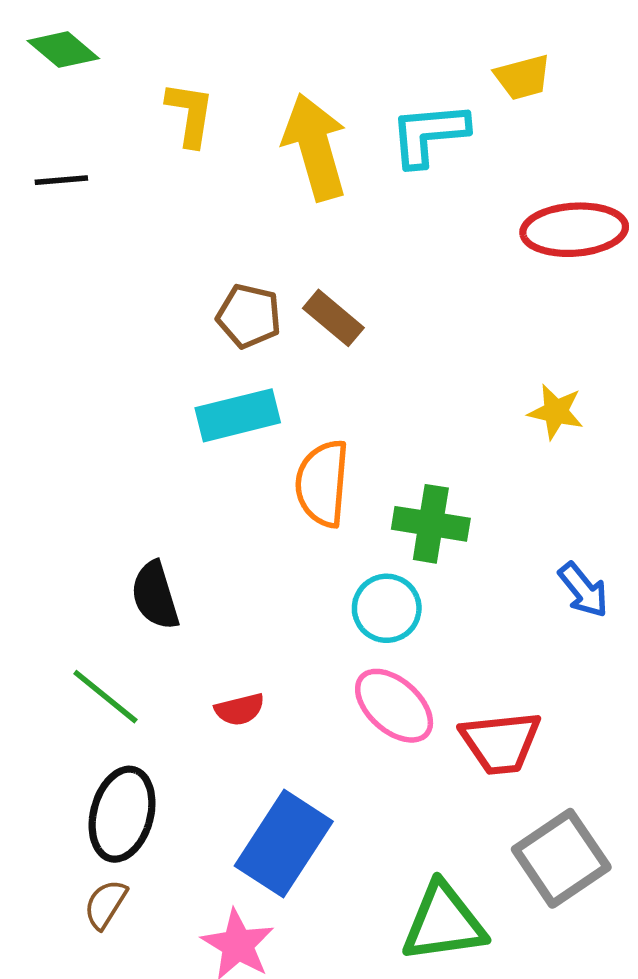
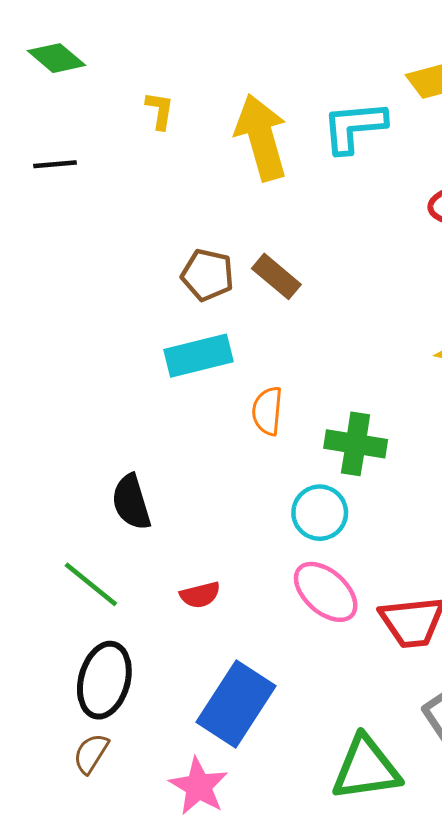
yellow L-shape: (190, 114) -> (160, 110), size x0.7
orange semicircle: (322, 483) -> (267, 411), size x0.7

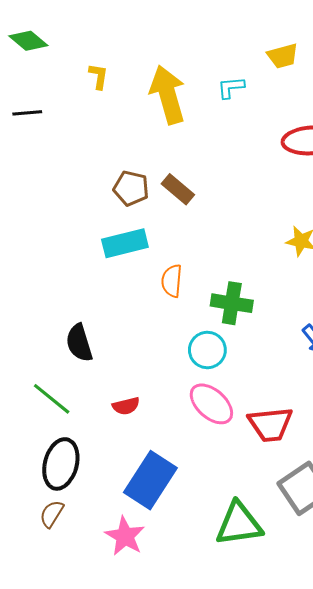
cyan L-shape: (354, 127) -> (231, 87), size x0.6

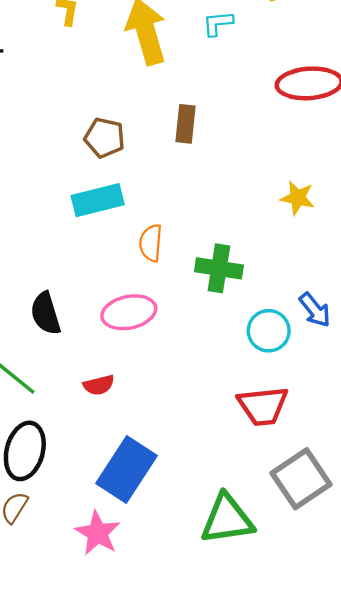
brown rectangle: (178, 189) -> (185, 124), moved, turned 56
cyan circle: (207, 350) -> (269, 331), moved
pink ellipse: (211, 404) -> (129, 312), moved, turned -54

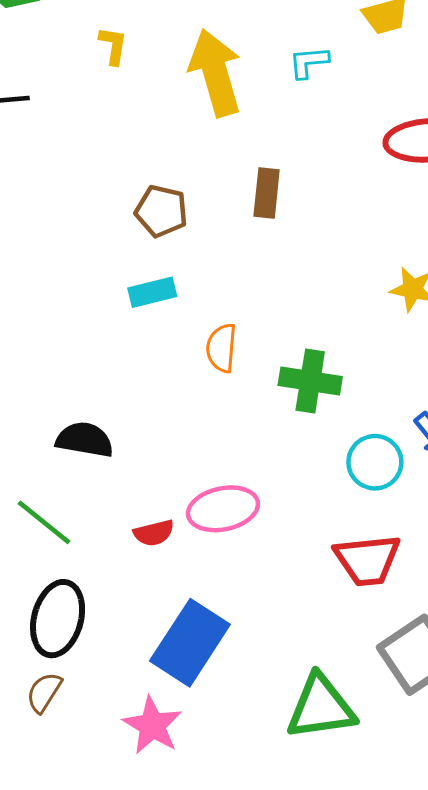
cyan rectangle: (98, 200) -> (152, 292), size x0.7
pink ellipse: (129, 312) -> (223, 509), moved
black semicircle: (46, 313) -> (85, 440), turned 117

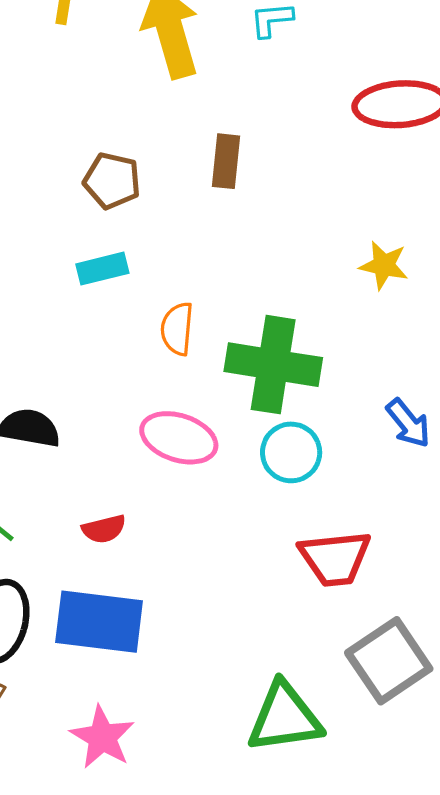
green cross: (310, 381) -> (273, 365), size x1.4
cyan circle: (375, 462) -> (291, 452), moved
pink ellipse: (223, 509) -> (179, 438), moved, turned 30
blue rectangle: (190, 643) -> (99, 622), moved, turned 64

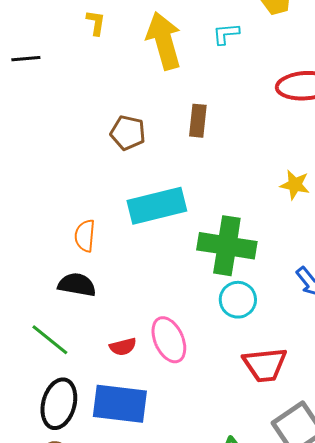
cyan rectangle: (102, 269) -> (157, 206), moved, size x1.8
orange semicircle: (177, 329) -> (85, 236), moved
pink ellipse: (179, 438) -> (169, 340), moved, turned 48

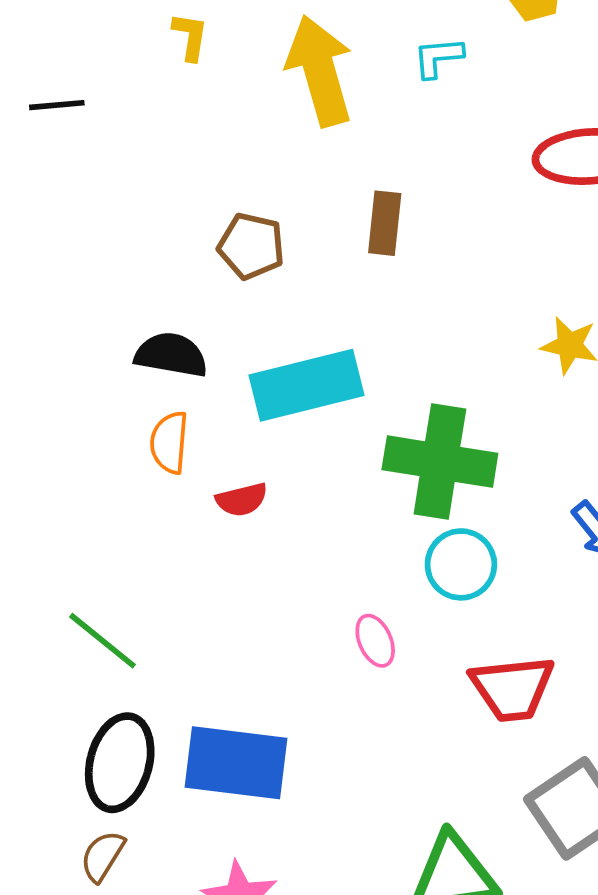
black semicircle: (77, 285) -> (171, 355), moved
pink ellipse: (169, 340) -> (375, 641), moved, size x0.6
red semicircle: (123, 347) -> (242, 500), moved

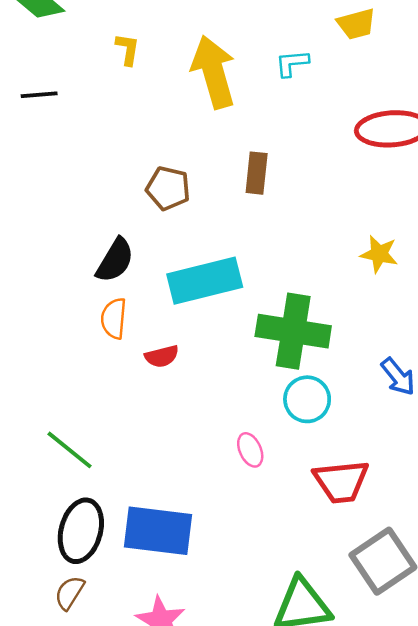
black semicircle: (171, 355) -> (115, 260), turned 111

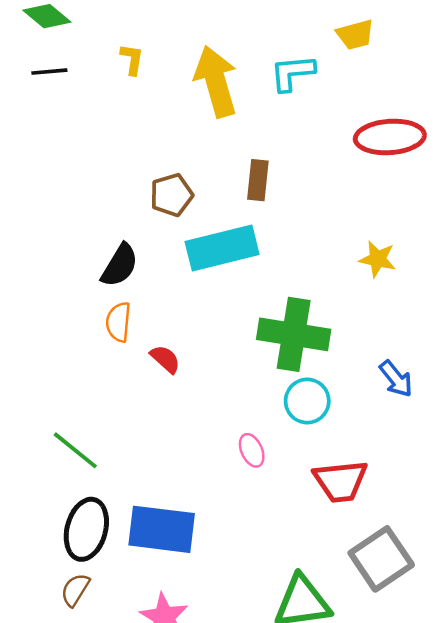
cyan L-shape: (292, 63) -> (292, 73), size x1.4
black line: (39, 95) -> (49, 72), moved
brown pentagon: (168, 188) -> (171, 195), turned -30
cyan rectangle: (205, 281) -> (222, 248), moved
red semicircle: (162, 356) -> (165, 359), turned -124

